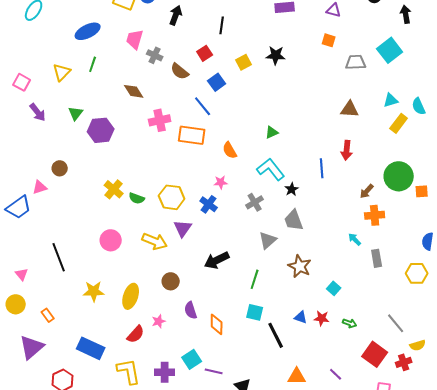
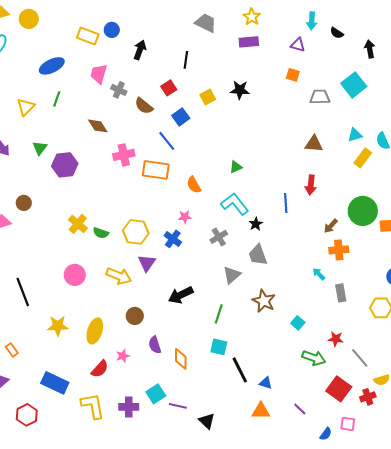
blue triangle: (301, 317) -> (266, 383), moved
red star: (322, 318) -> (336, 339), moved
green arrow: (350, 323) -> (314, 358), size x1.6

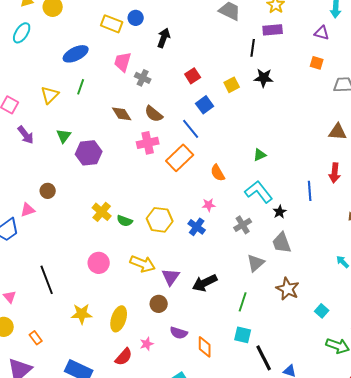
black line: (186, 60) -> (253, 48), moved
brown semicircle: (144, 106) -> (154, 114), moved
orange rectangle: (156, 170) -> (180, 158), turned -52
purple triangle: (147, 263) -> (171, 277), moved
purple semicircle: (155, 345) -> (179, 333), turned -54

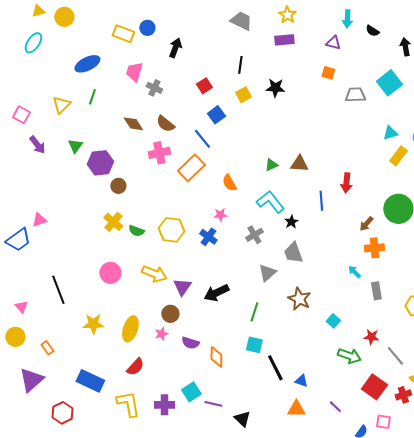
black line: (253, 48) -> (240, 65), moved
brown triangle: (338, 132) -> (299, 164), moved
brown circle: (48, 191) -> (118, 186), moved
pink star: (147, 344) -> (161, 334), moved

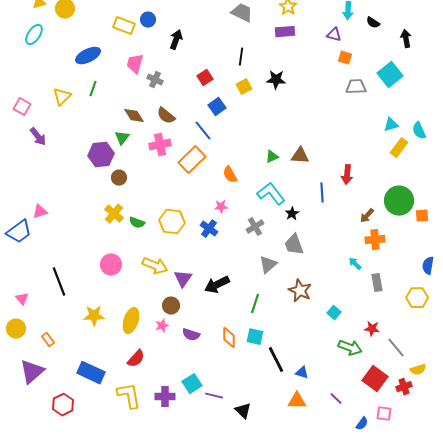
orange square: (328, 73) -> (345, 58), moved
green triangle: (75, 146) -> (122, 138), moved
orange diamond: (216, 357) -> (229, 338), moved

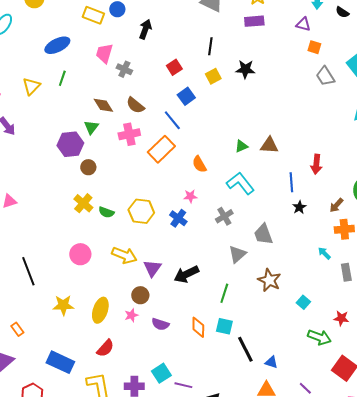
gray trapezoid: (356, 87) -> (325, 76), turned -120
black star: (292, 214) -> (299, 207), moved

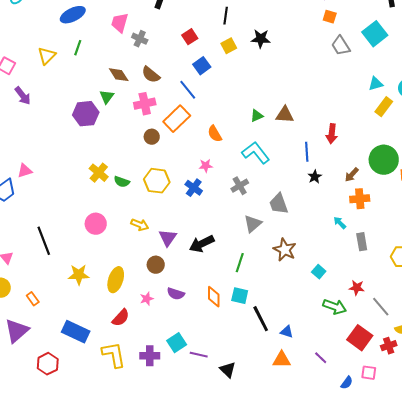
brown circle: (88, 167) -> (152, 137), moved
yellow arrow: (124, 255) -> (140, 225), size x0.7
pink star: (131, 315) -> (147, 299), moved

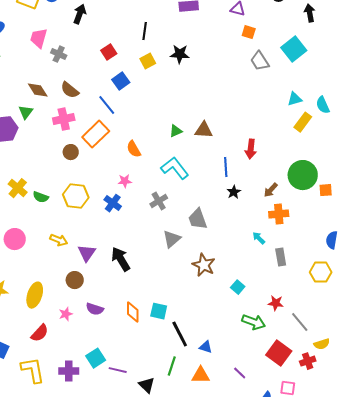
black arrow: (202, 244) -> (121, 259), turned 85
green line: (240, 263) -> (172, 366), moved

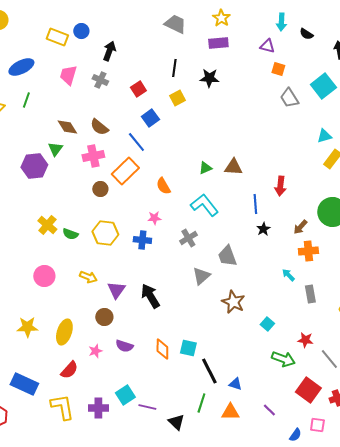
gray cross: (59, 54) -> (100, 80), moved
black star: (180, 54) -> (209, 78), moved
blue cross: (113, 203) -> (142, 240), turned -30

